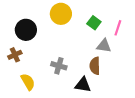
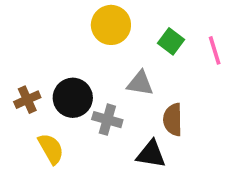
pink line: (118, 28) -> (215, 50), turned -35
black circle: (26, 30) -> (73, 98), moved
gray triangle: (104, 46) -> (140, 83), moved

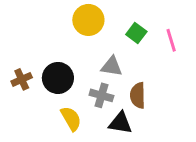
gray cross: (107, 120) -> (101, 95), moved
yellow semicircle: (51, 149) -> (71, 119), moved

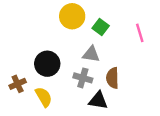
green square: (136, 33) -> (101, 27), moved
brown cross: (22, 79) -> (18, 84), moved
yellow semicircle: (71, 119) -> (44, 97), moved

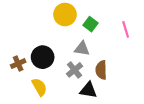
gray cross: (83, 78) -> (75, 70), turned 35
brown cross: (18, 84) -> (18, 64), moved

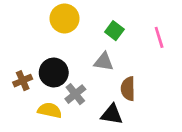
yellow circle: (65, 15) -> (65, 18), moved
gray cross: (75, 70) -> (75, 94), moved
yellow semicircle: (39, 87) -> (50, 110), turned -48

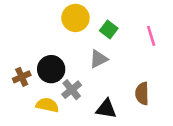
yellow circle: (65, 18) -> (75, 18), moved
gray triangle: (104, 62) -> (99, 59), turned -36
brown semicircle: (128, 89) -> (142, 93), moved

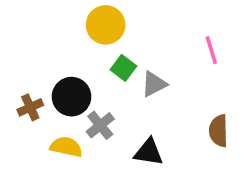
green square: (109, 29) -> (123, 68), moved
gray triangle: (99, 59) -> (154, 84), moved
brown semicircle: (142, 93) -> (219, 131), moved

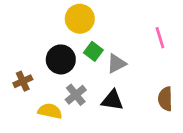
black circle: (72, 97) -> (61, 59), moved
black triangle: (149, 152) -> (112, 100), moved

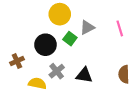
gray triangle: (116, 64) -> (87, 27), moved

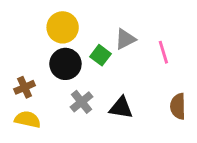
yellow circle: (60, 14) -> (63, 27), moved
pink line: (120, 28) -> (163, 52), moved
yellow semicircle: (37, 83) -> (28, 119), moved

